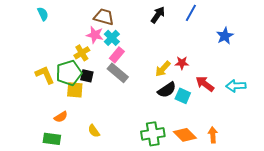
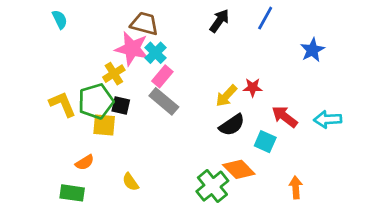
pink star: (95, 35) -> (132, 49), size x1.4
cyan square: (183, 96) -> (265, 142), moved
green cross: (153, 134) -> (212, 186), turned -30
orange diamond: (185, 135) -> (239, 169), moved

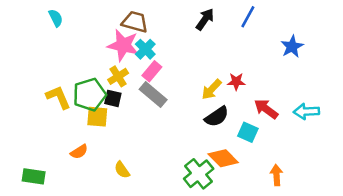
yellow cross: (114, 74) -> (118, 76), moved
green rectangle: (72, 193) -> (34, 176), moved

